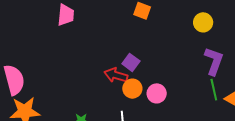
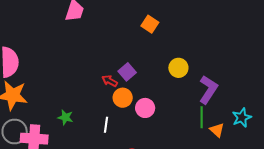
yellow circle: (203, 22) -> (178, 68), moved
red arrow: (116, 75) -> (110, 81), size x0.7

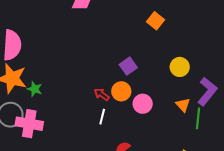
red arrow: (110, 81) -> (102, 94), moved
green star: (65, 117) -> (35, 89), moved
orange triangle: (217, 130) -> (183, 105), moved

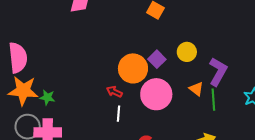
purple square: (128, 66) -> (157, 59), moved
orange circle: (121, 91) -> (133, 68), moved, size x1.5
pink circle: (143, 104) -> (156, 94), size x1.6

